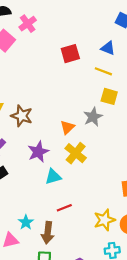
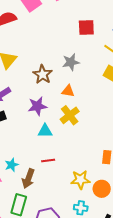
brown star: (22, 116) -> (43, 74), moved
gray star: (93, 117) -> (71, 62), moved
orange triangle: (67, 127) -> (68, 91), turned 40

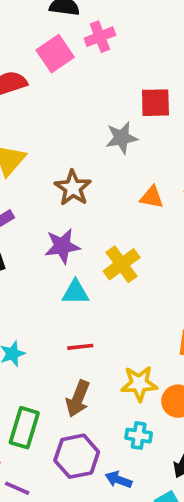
gray star: (71, 62) -> (122, 138), moved
orange triangle: (68, 91) -> (152, 197), moved
brown arrow: (28, 179) -> (78, 399), moved

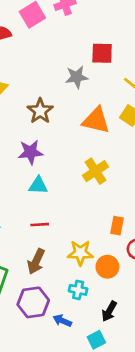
orange triangle: (152, 197) -> (96, 120), size x1.6
yellow cross: (122, 264) -> (96, 171), moved

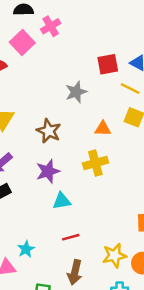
red square: (102, 53) -> (108, 64), moved
orange triangle: (96, 120) -> (103, 129), size x0.6
yellow cross: (96, 171) -> (95, 163), moved, turned 30

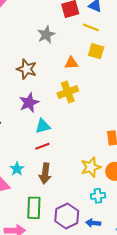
red line: (71, 237) -> (42, 146), moved
brown arrow: (75, 272) -> (45, 173), moved

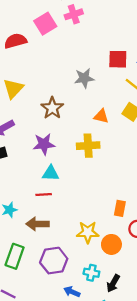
brown arrow: (45, 173) -> (38, 224), turned 66
cyan cross: (98, 196) -> (91, 273), moved
purple hexagon: (67, 216) -> (54, 261), moved

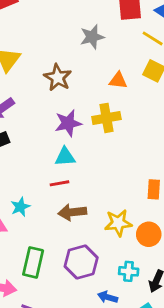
purple star: (44, 144) -> (68, 123), moved
brown arrow: (38, 224) -> (72, 212), moved

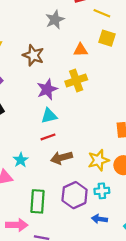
cyan cross: (129, 271) -> (102, 191), moved

